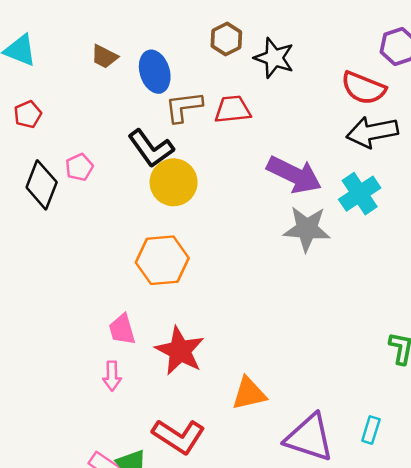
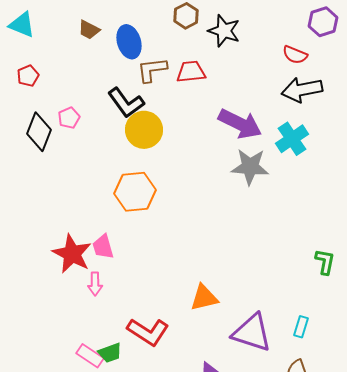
red semicircle: (363, 88) -> (295, 55), size x0.7
red star: (180, 351) -> (72, 254), moved

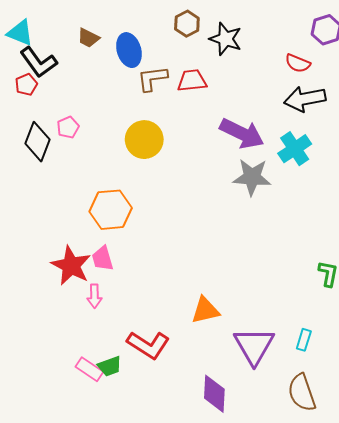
black L-shape: (126, 103) -> (39, 62), moved
orange hexagon: (135, 192) -> (111, 210), moved
purple triangle: (252, 333) -> (254, 346), turned 42

